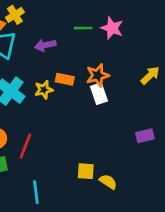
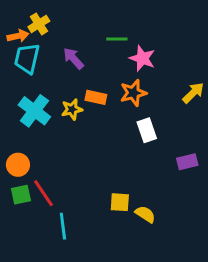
pink star: (112, 28) -> (142, 58), moved
purple arrow: (45, 45) -> (73, 58), turned 60
white rectangle: (99, 94) -> (147, 130), moved
red line: (25, 146) -> (43, 193), moved, turned -55

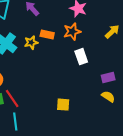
yellow semicircle: (145, 214) -> (108, 97), moved
cyan line: (63, 226) -> (15, 122), moved

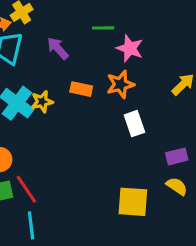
yellow star: (31, 43) -> (42, 102), moved
yellow square: (63, 105) -> (133, 202), moved, size x1.5

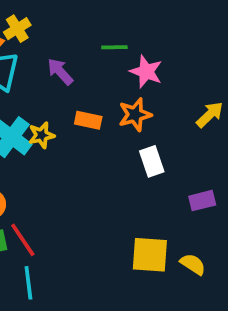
yellow semicircle: (177, 186) -> (193, 264), moved

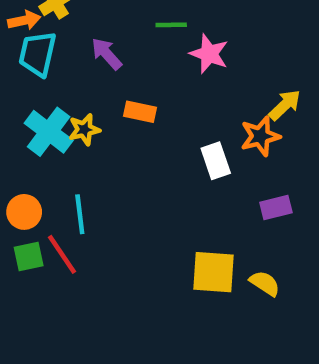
orange star: (135, 115) -> (260, 136), moved
cyan line: (28, 283) -> (80, 214), moved

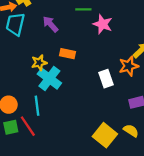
cyan cross: (49, 132) -> (49, 79), moved
yellow square: (214, 272) -> (105, 135), turned 35
yellow semicircle: (265, 283) -> (131, 131), moved

